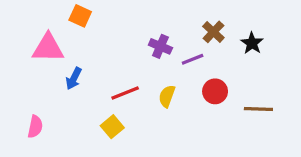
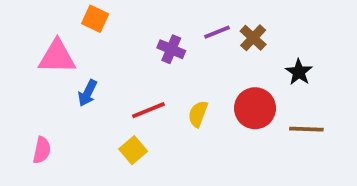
black star: (252, 43) -> (299, 72), moved
purple cross: (160, 46) -> (171, 49), moved
purple line: (193, 59) -> (217, 32), moved
red circle: (215, 91) -> (255, 108), size x1.4

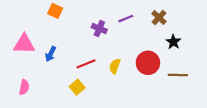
brown cross: (253, 38) -> (159, 18), moved
pink triangle: (57, 57) -> (24, 44), moved

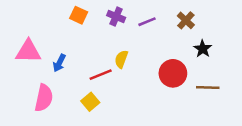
orange square: (55, 11) -> (79, 15), moved
purple cross: (99, 29) -> (116, 17), moved
yellow semicircle: (115, 66) -> (121, 59), moved
pink semicircle: (24, 87) -> (44, 98), moved, size x1.5

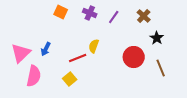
purple line: (147, 22) -> (114, 17), turned -32
pink triangle: (28, 51) -> (21, 53), moved, turned -45
brown line: (208, 88) -> (161, 68), turned 66

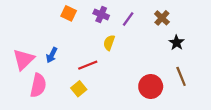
yellow semicircle: (94, 46) -> (109, 43), moved
red circle: (134, 57) -> (151, 86), moved

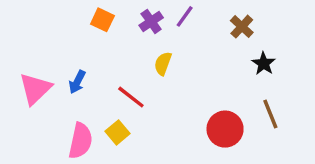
purple cross: (101, 15) -> (151, 22), turned 32
purple line: (128, 19) -> (185, 16), moved
red line: (88, 65) -> (131, 97), turned 60
pink semicircle: (38, 85) -> (81, 141), moved

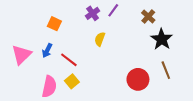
orange square: (102, 20) -> (54, 24), moved
black star: (264, 64) -> (162, 39), size x1.5
red line: (131, 97) -> (69, 60), moved

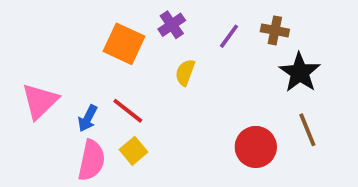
purple line: (113, 10) -> (229, 36), moved
brown cross: (148, 16) -> (275, 30), turned -32
orange square: (54, 24) -> (124, 44), moved, size x1.5
blue arrow: (47, 50) -> (88, 118), moved

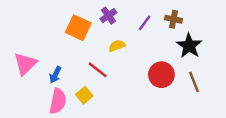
yellow semicircle: (185, 72) -> (117, 46), turned 49
red line: (128, 111) -> (98, 70), moved
red circle: (256, 147) -> (161, 75), moved

